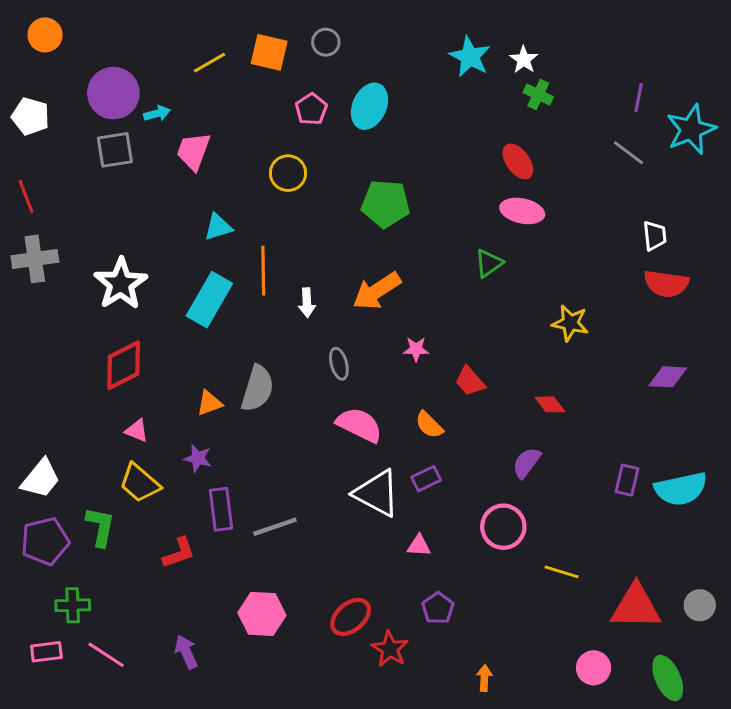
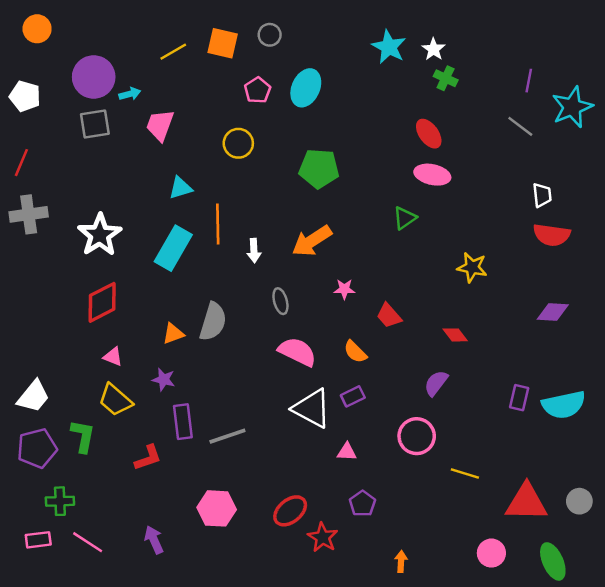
red line: (26, 196) -> (21, 163), turned 44

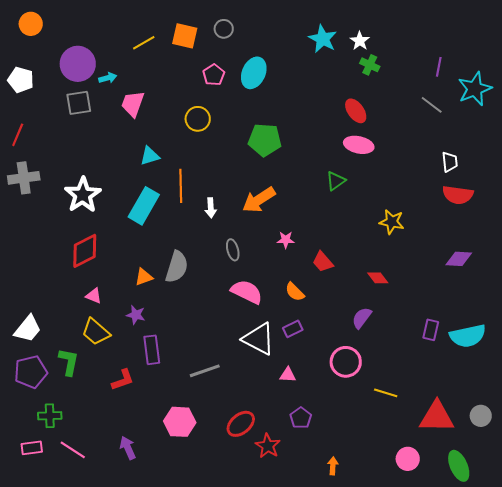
gray line: (227, 436) -> (205, 371), moved

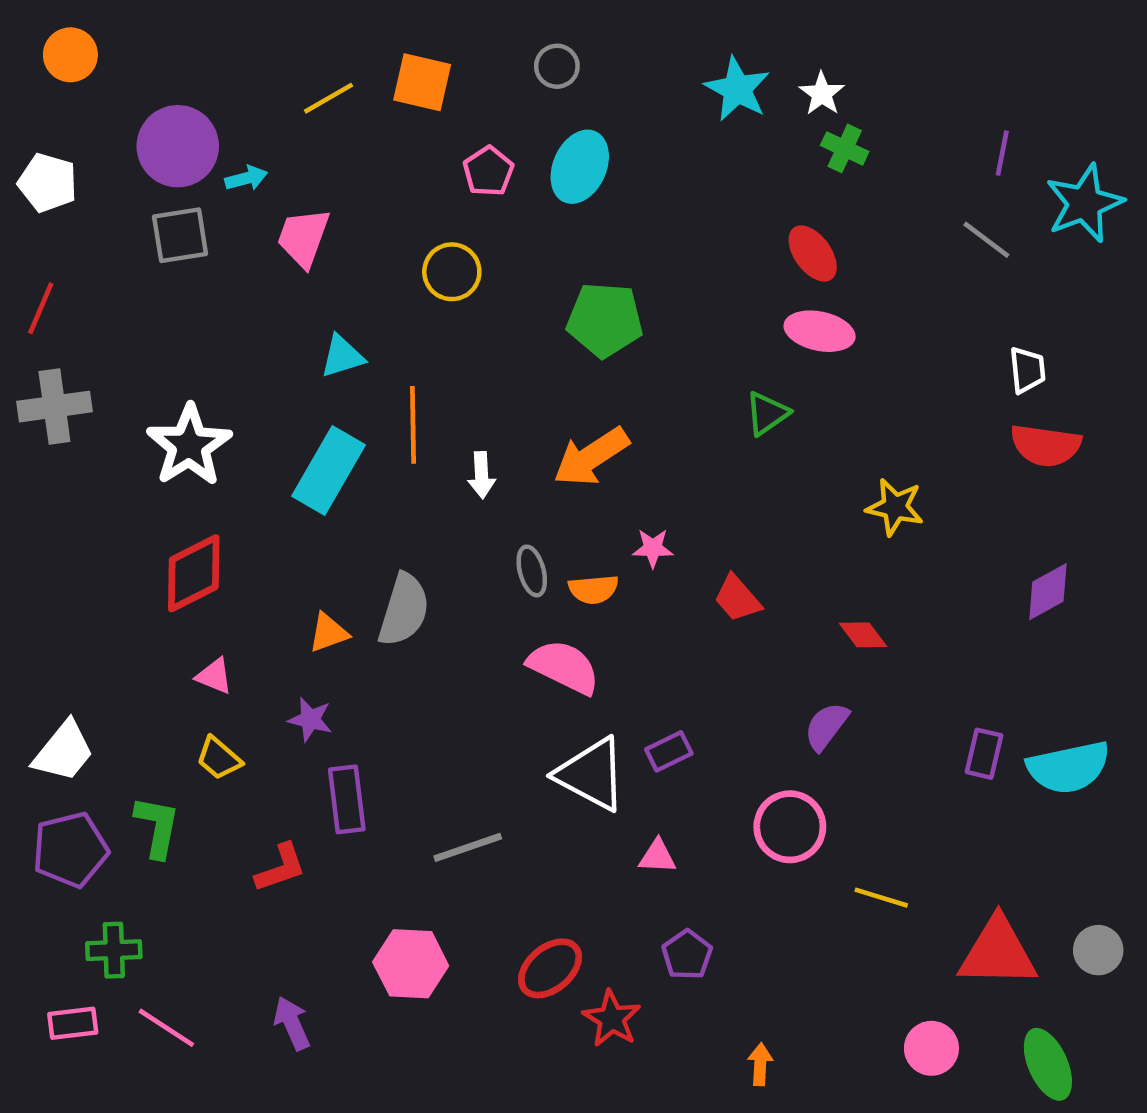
gray circle: (224, 29) -> (557, 66), moved
purple diamond: (459, 259) -> (1048, 592), turned -32
orange semicircle: (295, 292) -> (593, 589), moved, turned -50
yellow trapezoid: (96, 332) -> (219, 758), size x0.7

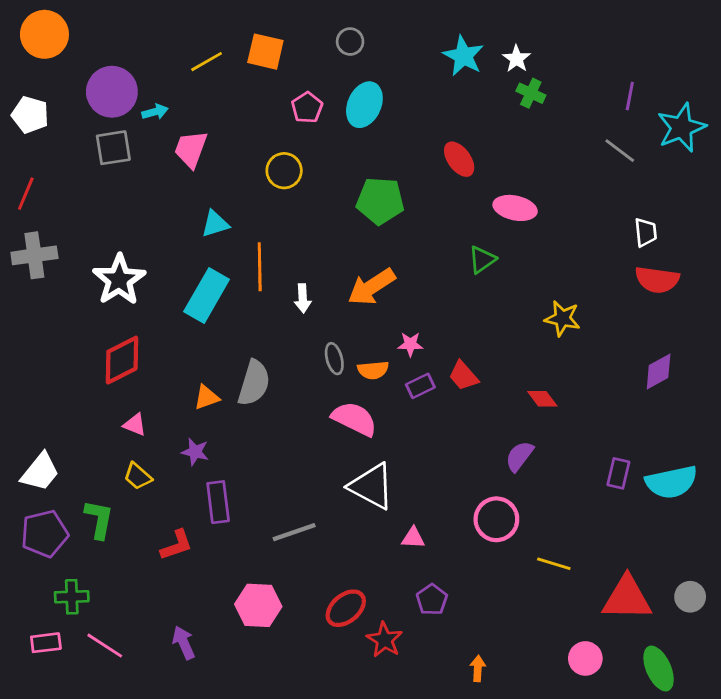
orange circle: (70, 55) -> (44, 34), size x1.4
red ellipse: (813, 254) -> (459, 159), moved
purple rectangle: (669, 751) -> (420, 386), moved

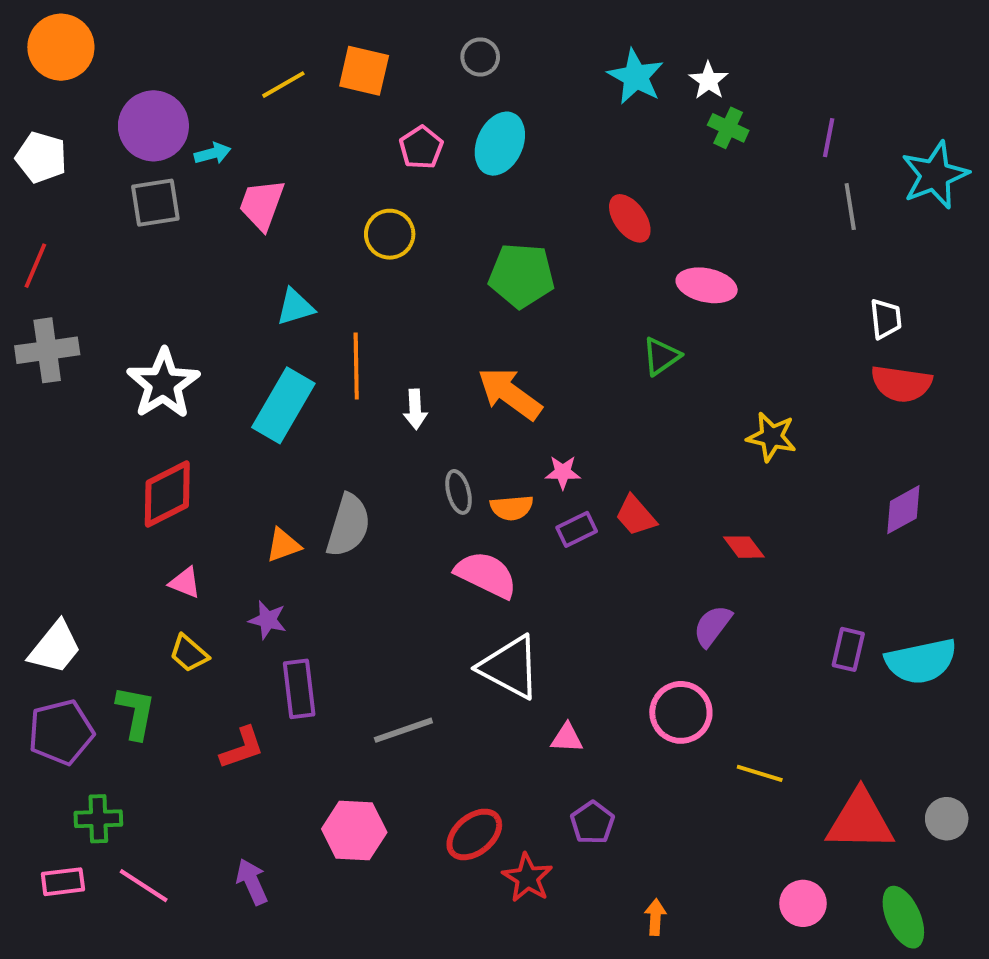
purple line: (630, 96) -> (829, 138), moved
gray line: (620, 151) -> (850, 207), turned 44
orange arrow: (372, 287) -> (510, 394), turned 69

